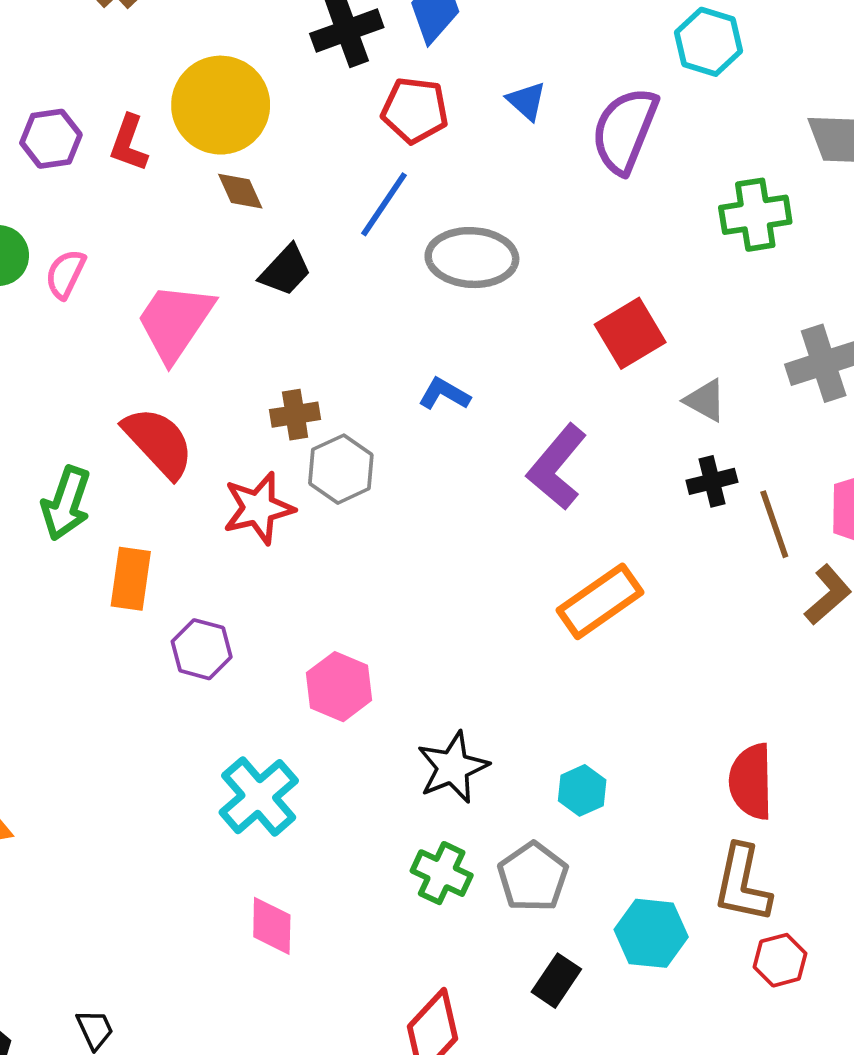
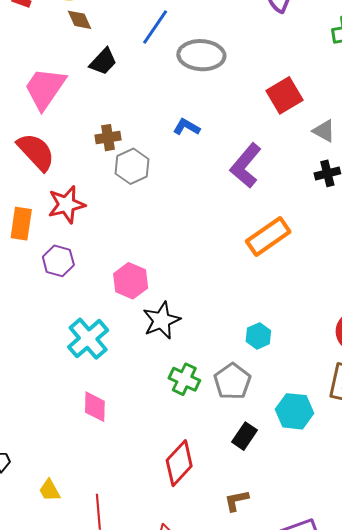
red star: (258, 508) -> (66, 204), moved
black star: (453, 767) -> (162, 320), moved

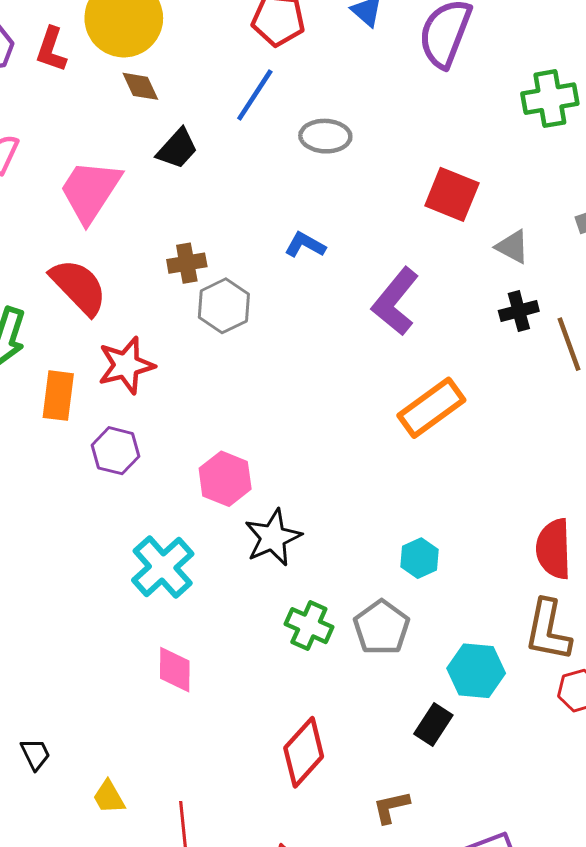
gray ellipse: (201, 55) -> (325, 136), size x0.7
red square: (285, 95) -> (452, 194), turned -36
black rectangle: (245, 436) -> (433, 725), moved

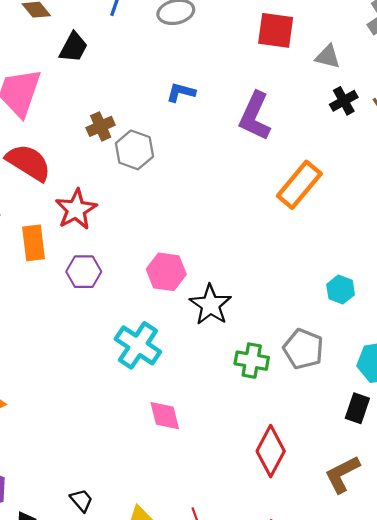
cyan hexagon: (420, 558) -> (341, 290), moved
brown L-shape: (391, 807) -> (342, 474), size x1.4

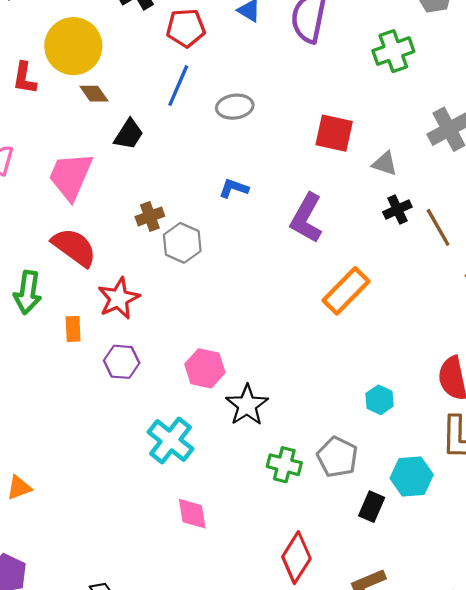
orange rectangle: (34, 243) -> (73, 329), size x0.7
black rectangle: (357, 408) -> (372, 507), moved

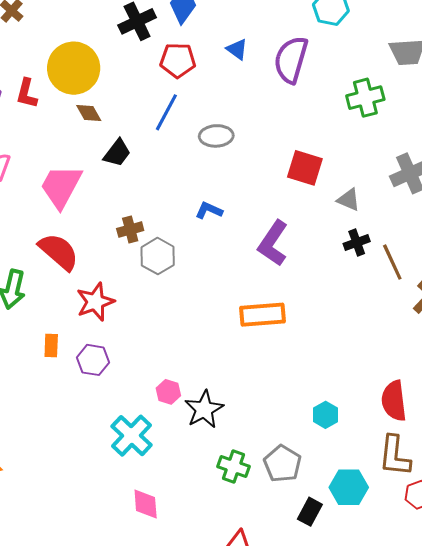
orange rectangle: (346, 291) -> (263, 315), moved, turned 36
orange rectangle: (73, 329) -> (51, 346), moved
pink hexagon: (205, 368) -> (168, 392), moved, size x0.7

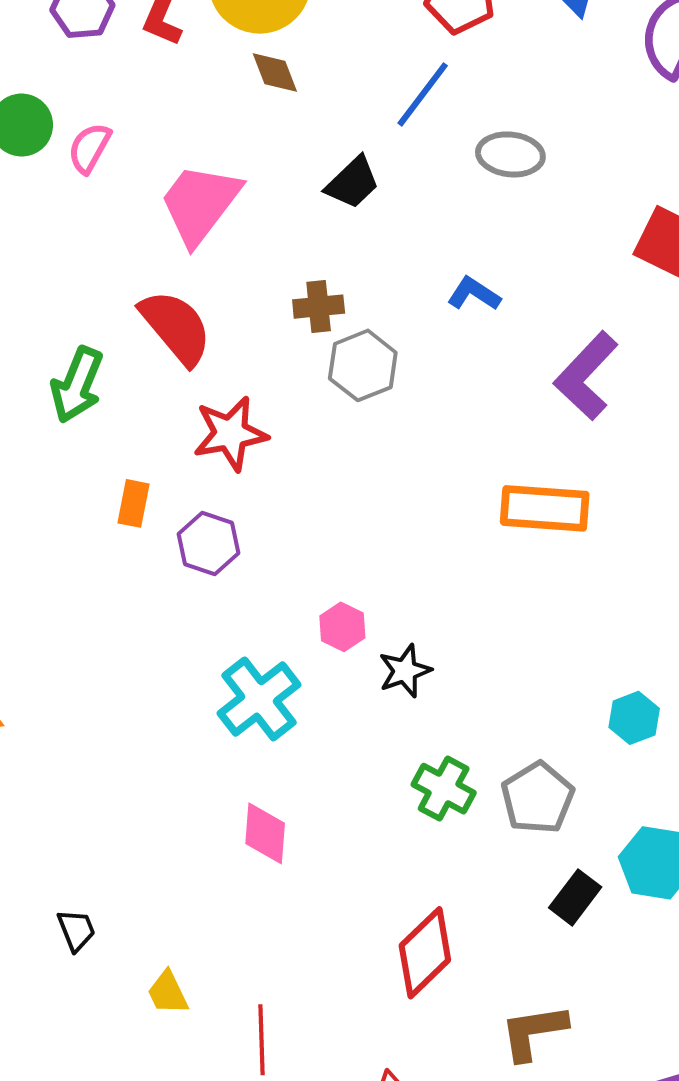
black trapezoid: (117, 153) -> (353, 183), moved
black star: (204, 409) -> (405, 671), size x0.7

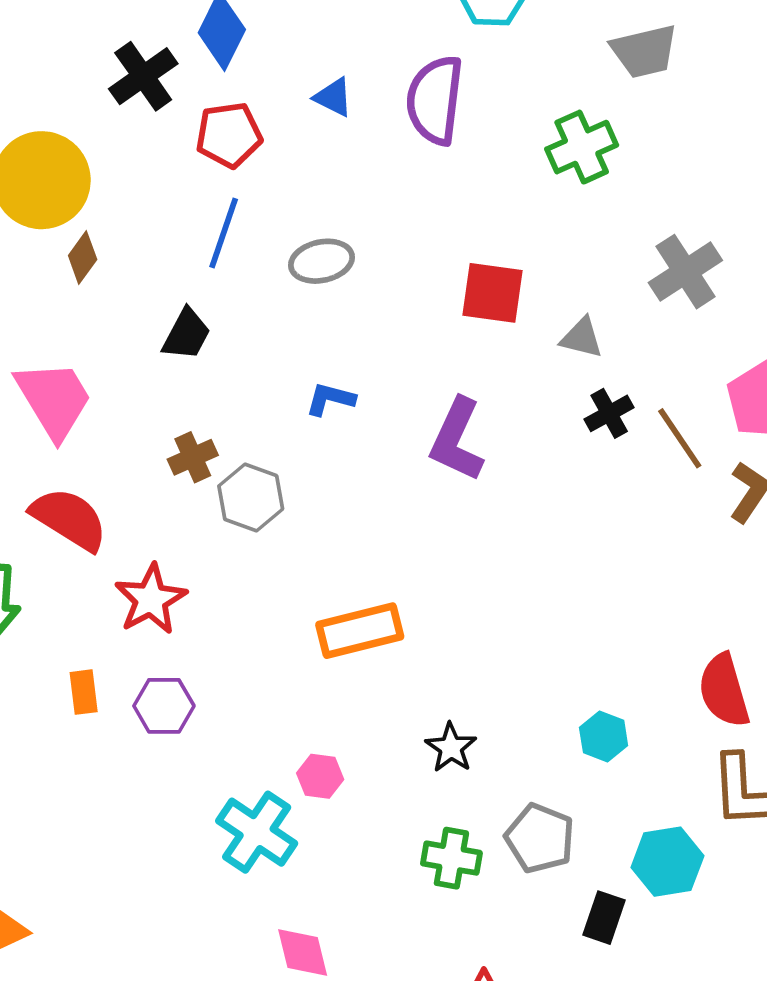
brown diamond: (275, 73) -> (83, 258), turned 75
pink trapezoid: (200, 204) -> (54, 399), turned 130
orange rectangle: (545, 508) -> (360, 631), moved
pink hexagon: (342, 627) -> (320, 776), moved
black star: (405, 671) -> (451, 748), moved

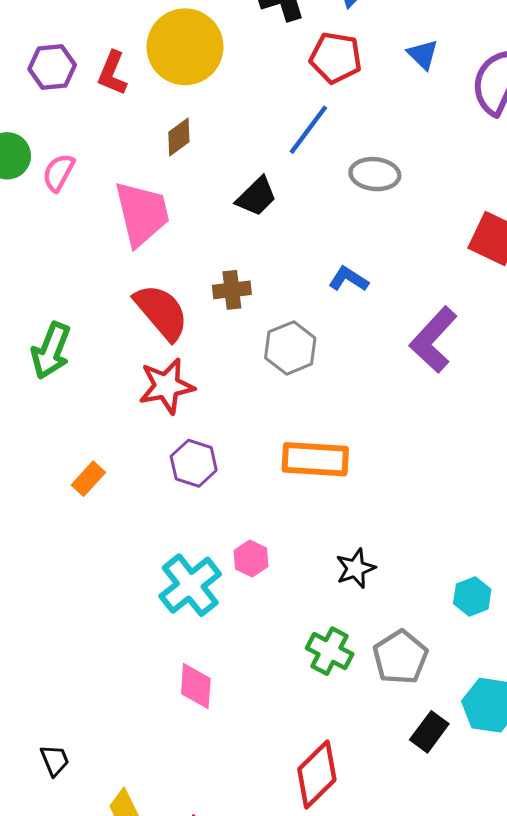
brown diamond: (83, 258) -> (179, 137), moved
gray hexagon: (251, 498) -> (290, 348), moved
red semicircle: (69, 519) -> (161, 312), moved
orange rectangle: (84, 692) -> (88, 479), moved, turned 32
purple hexagon: (164, 706) -> (194, 463), moved

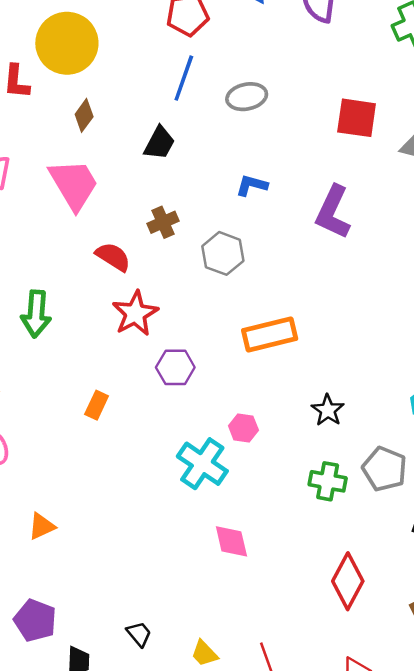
red semicircle: (161, 312) -> (113, 257), size x0.7

